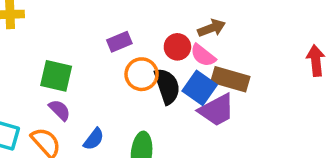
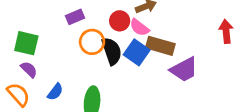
purple trapezoid: (217, 110) -> (184, 69), moved

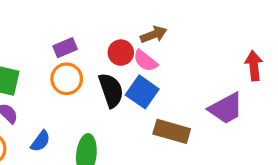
orange circle: (92, 42) -> (67, 79), moved
brown rectangle: (160, 46) -> (172, 131), moved
purple trapezoid: (184, 69) -> (226, 108), moved

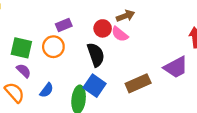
orange circle: (67, 79) -> (53, 47), moved
blue square: (142, 92) -> (95, 86), moved
brown rectangle: (172, 131) -> (138, 83), turned -40

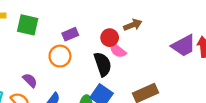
pink semicircle: (120, 34) -> (118, 50), moved
green square: (21, 48) -> (28, 25), moved
purple trapezoid: (176, 67) -> (184, 46), moved

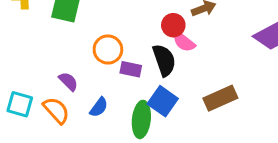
purple rectangle: (70, 34) -> (131, 69), moved, turned 35

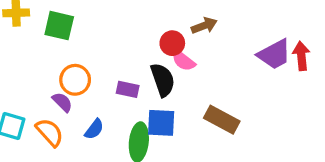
orange circle: (108, 50) -> (75, 80), moved
brown rectangle: (220, 98) -> (222, 120), turned 52
blue square: (163, 101) -> (161, 123), turned -32

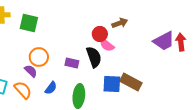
blue square: (161, 123) -> (112, 84), moved

